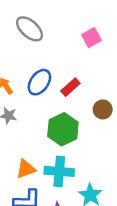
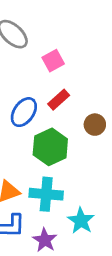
pink square: (91, 38) -> (53, 61), moved
blue ellipse: (39, 82) -> (24, 112), moved

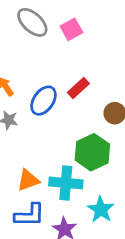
pink square: (53, 61) -> (71, 29), moved
green hexagon: (50, 147) -> (92, 152), moved

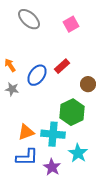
pink square: (71, 29) -> (71, 24), moved

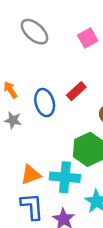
blue ellipse: (37, 75) -> (45, 103), turned -50
blue L-shape: (27, 157) -> (32, 206), turned -95

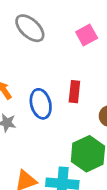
red rectangle: (76, 91) -> (74, 92), turned -42

